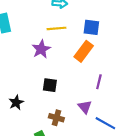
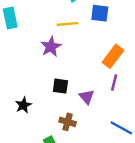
blue square: (91, 27) -> (100, 13), moved
orange rectangle: (84, 51) -> (113, 56), moved
purple triangle: (85, 107) -> (87, 97), moved

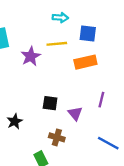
purple star: (51, 47) -> (31, 56), moved
orange rectangle: (113, 56) -> (85, 62), moved, turned 40

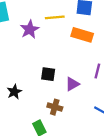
orange rectangle: (85, 62) -> (82, 35), turned 30
purple triangle: (75, 113) -> (72, 84), turned 40

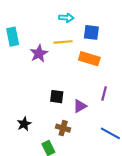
black star: (14, 92) -> (24, 124), moved

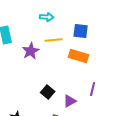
cyan arrow: (66, 18) -> (47, 17), moved
black square: (57, 97) -> (48, 92), turned 32

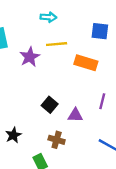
blue square: (81, 31) -> (100, 31), moved
purple triangle: (70, 101) -> (75, 115), turned 32

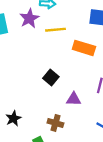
purple star: (30, 57) -> (29, 18), moved
black square: (50, 105) -> (51, 77), moved

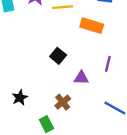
brown cross: (55, 123) -> (63, 102), turned 35

